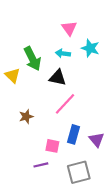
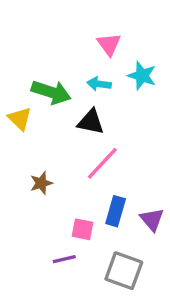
green arrow: (32, 59) -> (51, 92), turned -45
gray square: (79, 172) -> (124, 271), turned 35

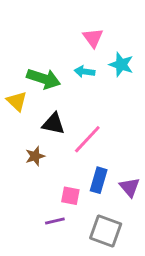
black triangle: (91, 122) -> (53, 124), moved

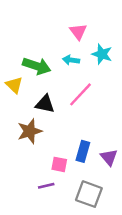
pink line: (87, 139) -> (81, 94), moved
brown star: (35, 156) -> (30, 131), size x1.5

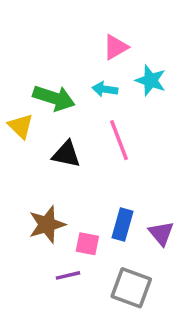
pink triangle: (78, 32) -> (115, 47), turned 36
pink line: (81, 94) -> (119, 140), turned -64
brown star: (30, 131) -> (47, 225), moved

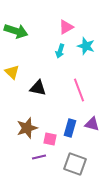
cyan arrow: (105, 89) -> (60, 51), turned -80
green arrow: (54, 98) -> (16, 31), moved
pink line: (119, 140) -> (79, 90), moved
purple triangle: (161, 233) -> (92, 124), moved, turned -35

